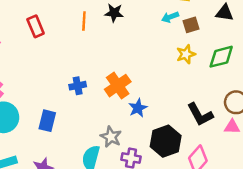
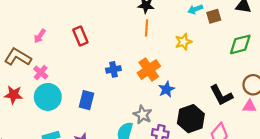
orange line: (84, 21) -> (147, 28), moved
red rectangle: (36, 26) -> (80, 36), moved
yellow star: (186, 54) -> (183, 42), moved

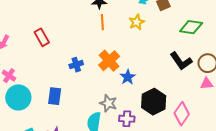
yellow star: (183, 42) -> (137, 22), moved
green diamond: (240, 44) -> (191, 27), turned 30
black L-shape: (221, 95) -> (181, 61), moved

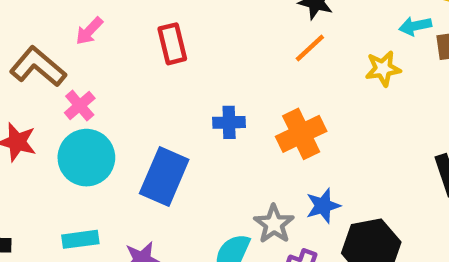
orange line: (102, 22) -> (310, 48), turned 35
blue star: (128, 77) -> (323, 206), moved
blue rectangle: (55, 96) -> (164, 176), size x1.4

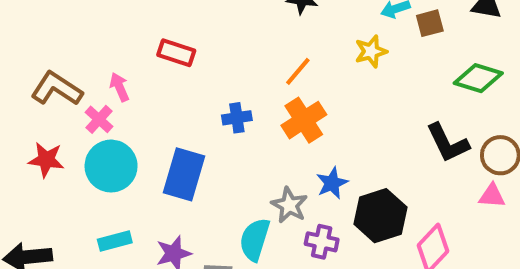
pink arrow: (89, 31) -> (119, 87), moved, turned 120
red rectangle: (172, 44) -> (176, 53), turned -51
orange line: (310, 48) -> (298, 71), moved

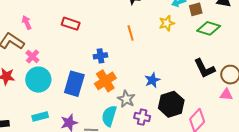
orange line: (298, 71) -> (131, 33), turned -56
green diamond: (478, 78) -> (209, 28), moved
pink arrow: (119, 87) -> (27, 22), moved
orange cross: (304, 120) -> (105, 81), moved
blue star: (332, 183) -> (152, 80), moved

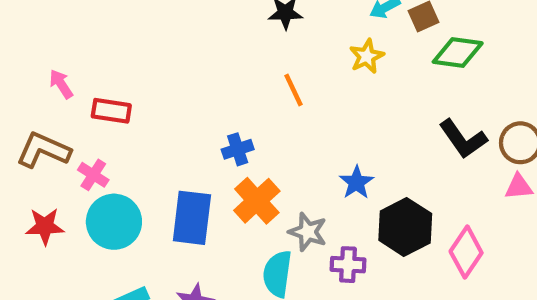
pink arrow: (27, 22) -> (61, 84), moved
red rectangle: (71, 24) -> (111, 111), moved

